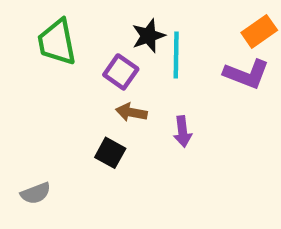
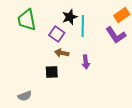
purple L-shape: (246, 74) -> (116, 35), turned 35
black square: (110, 153) -> (52, 72), turned -32
gray semicircle: (36, 193) -> (25, 96), moved

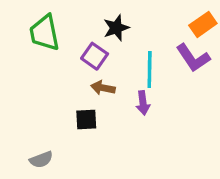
cyan line: (83, 26) -> (150, 69), moved

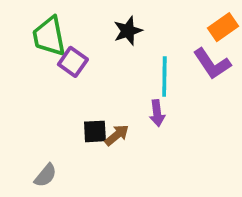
purple square: (95, 56) -> (73, 62), moved
brown arrow: (103, 88) -> (117, 135), moved, turned 130
gray semicircle: (41, 160) -> (45, 175), turned -30

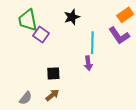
brown arrow: (117, 135) -> (52, 95), moved

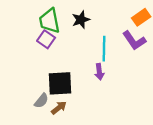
green trapezoid: (28, 20) -> (50, 21), moved
black square: (53, 73) -> (60, 83), size x1.6
gray semicircle: (26, 98) -> (41, 101), moved

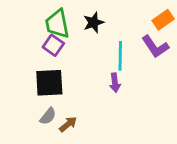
black square: (60, 83) -> (49, 83), moved

